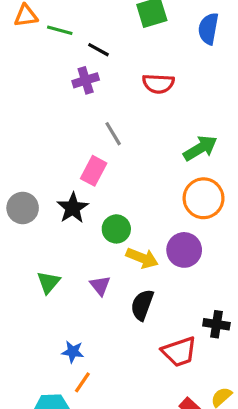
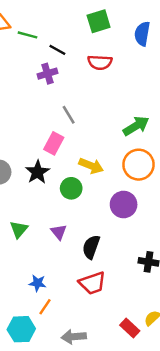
red semicircle: (158, 84) -> (100, 62), moved
yellow arrow: (142, 258) -> (91, 166), moved
red trapezoid: (179, 352) -> (92, 283), moved

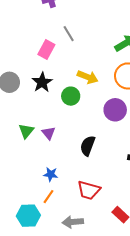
pink rectangle: (54, 143) -> (46, 50), moved
purple triangle: (59, 232) -> (48, 133), moved
blue star: (38, 283) -> (51, 174), moved
red trapezoid: (92, 283) -> (89, 190), moved, turned 35

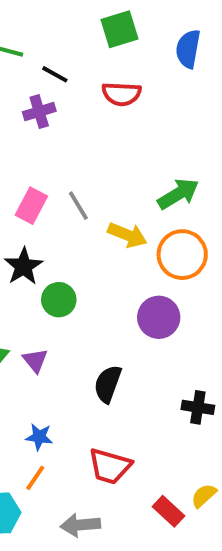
gray line: (69, 34) -> (78, 206), moved
yellow arrow: (88, 77) -> (127, 235), moved
green circle: (71, 96) -> (59, 300), moved

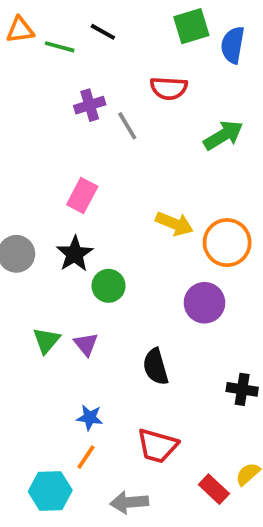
green square: (120, 29) -> (191, 26), moved
black line: (55, 74) -> (103, 32), moved
green arrow: (178, 194) -> (223, 135), moved
gray line: (78, 206) -> (127, 126), moved
black semicircle: (108, 384) -> (156, 367), turned -36

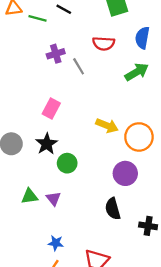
blue semicircle: (233, 45) -> (142, 38), moved
green triangle: (46, 340) -> (30, 196), turned 42
black semicircle: (156, 367) -> (113, 209), moved

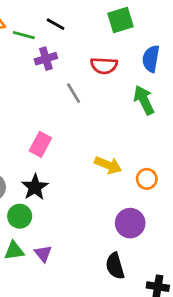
purple cross: (56, 54) -> (46, 59), moved
green arrow: (137, 72) -> (144, 100), turned -85
orange circle: (139, 137) -> (147, 179), size x0.6
green circle: (67, 163) -> (20, 216), moved

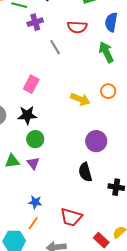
orange circle: (147, 179) -> (108, 91), moved
black star: (35, 187) -> (27, 115), turned 30
green circle: (20, 216) -> (35, 139), moved

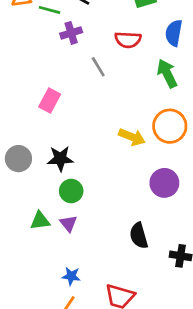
pink rectangle: (31, 84) -> (50, 100), moved
orange circle: (108, 91) -> (170, 126), size x1.6
purple circle: (96, 141) -> (164, 183), moved

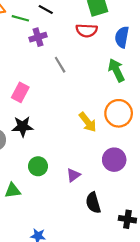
red semicircle: (128, 40) -> (87, 30), moved
yellow arrow: (132, 137) -> (88, 122), turned 30
black star: (60, 159) -> (23, 127), moved
purple triangle: (68, 223) -> (73, 175), moved, turned 32

